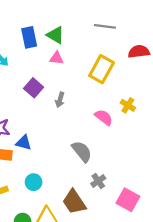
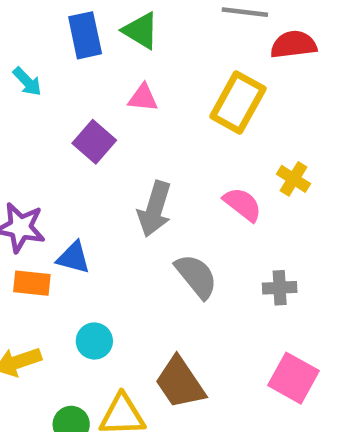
red semicircle: (139, 52) -> (294, 45), moved
pink triangle: (57, 58) -> (143, 98), moved
gray arrow: (60, 100) -> (155, 209), moved, size x1.6
gray cross: (98, 181) -> (280, 288), moved, turned 32

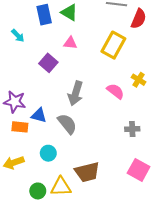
red semicircle: (294, 45) -> (139, 19), turned 120
gray semicircle: (196, 276) -> (67, 124), moved
brown trapezoid: (180, 383) -> (87, 172), turned -70

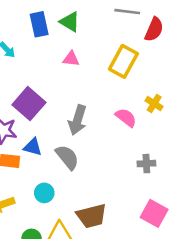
purple square: (48, 63) -> (29, 104), moved, size x1.4

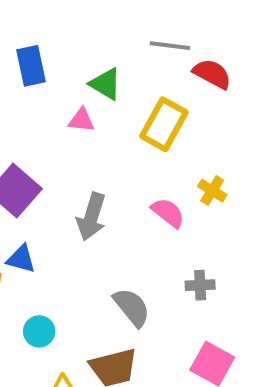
green triangle: (70, 22) -> (106, 84), moved
red semicircle: (154, 29) -> (212, 74), turned -85
gray semicircle: (67, 157) -> (132, 307), moved

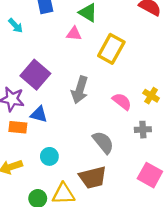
yellow rectangle: (164, 124) -> (111, 49), moved
yellow cross: (212, 191) -> (151, 96), moved
pink semicircle: (168, 213) -> (122, 101), moved

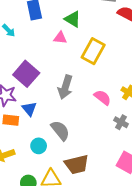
blue triangle: (39, 114) -> (29, 109), turned 35
gray cross: (143, 130) -> (121, 122), turned 32
gray semicircle: (103, 142) -> (60, 130), moved

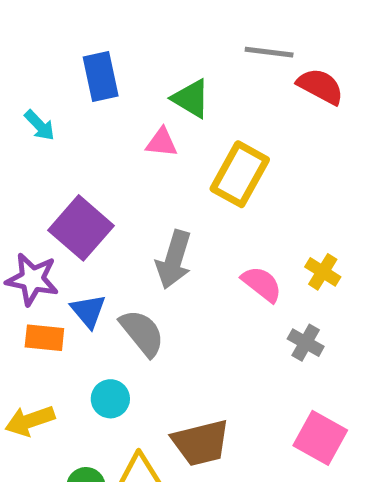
gray semicircle: (60, 130) -> (142, 333), moved

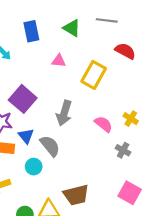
red semicircle: (320, 86) -> (125, 51), moved
green triangle: (191, 99) -> (72, 28), moved
cyan circle: (110, 399) -> (34, 167), moved

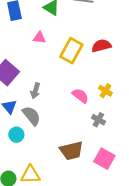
red semicircle: (125, 51) -> (101, 46), moved, turned -42
gray arrow: (64, 113) -> (35, 91), moved, size x0.7
brown trapezoid: (76, 195) -> (71, 151), moved

